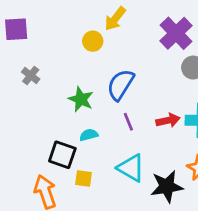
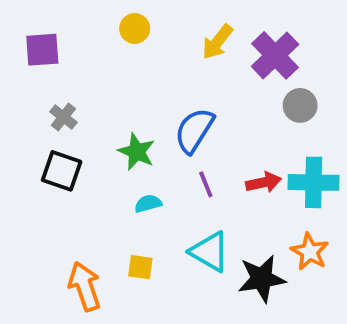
yellow arrow: (115, 19) -> (217, 42), moved
yellow circle: (93, 41) -> (135, 29), moved
black square: (62, 155) -> (62, 171), moved

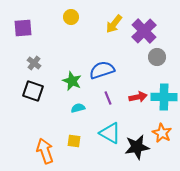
blue semicircle: (194, 130) -> (102, 70), turned 40

